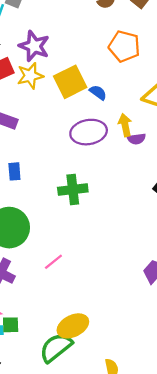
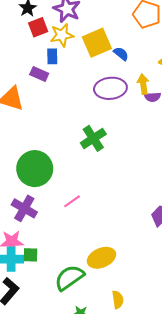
blue rectangle: (14, 171) -> (52, 56), moved
green cross: (73, 190) -> (93, 138), turned -30
yellow ellipse: (73, 326) -> (102, 258), moved

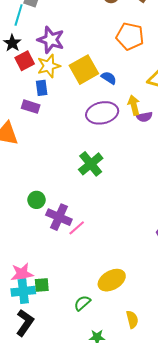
green circle: (35, 169) -> (36, 200), size x0.5
purple cross: (24, 208) -> (59, 217), moved
green semicircle: (69, 278) -> (82, 303), size x0.6

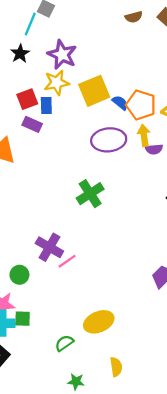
orange pentagon: (130, 36) -> (141, 105), moved
red square: (25, 61) -> (27, 99), moved
green circle: (36, 200) -> (19, 275), moved

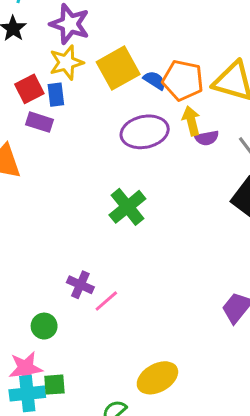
purple cross: (49, 247) -> (80, 285), size x0.7

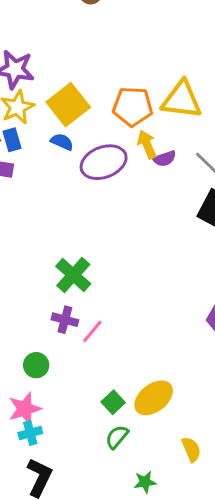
blue semicircle: (155, 80) -> (62, 142), moved
green cross: (127, 207) -> (73, 275), moved
green square: (54, 385) -> (113, 402), moved, turned -30
cyan cross: (27, 394) -> (30, 433), size x0.7

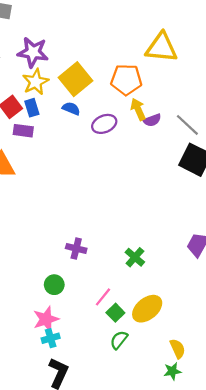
yellow triangle: (182, 100) -> (161, 48), moved
purple ellipse: (104, 162) -> (104, 124), size x0.7
green cross: (73, 275) -> (135, 257), moved, size x0.7
pink line: (92, 331) -> (103, 297), moved
green star: (145, 482) -> (172, 371), moved

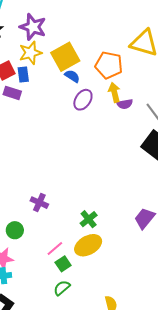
blue semicircle: (71, 108) -> (72, 76), moved
purple ellipse: (104, 124) -> (83, 100), turned -45
yellow ellipse: (147, 309) -> (88, 245), moved

